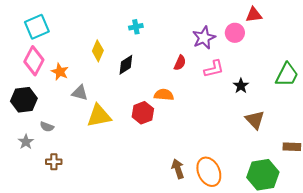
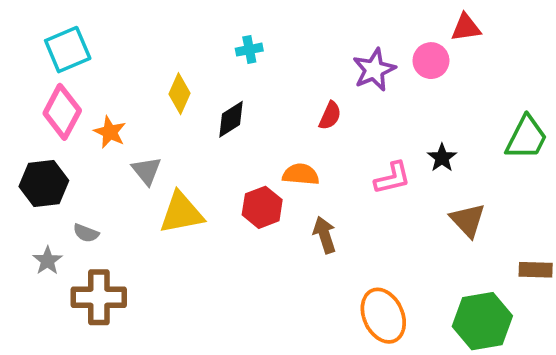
pink L-shape: (214, 69) -> (392, 178), moved
gray triangle: (80, 93) -> (147, 171), turned 36
brown cross: (54, 162) -> (99, 297), size x1.8
brown arrow: (178, 169) -> (325, 235), moved

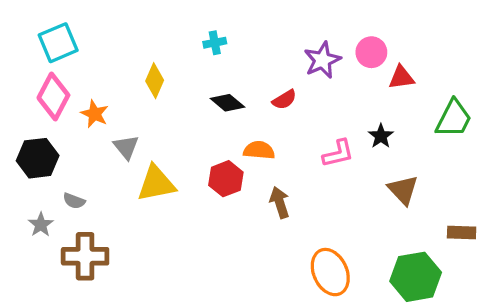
red triangle: (466, 28) -> (401, 78), moved
red semicircle: (330, 116) -> (284, 100), turned 35
black diamond: (231, 119) -> (227, 103), moved, turned 72

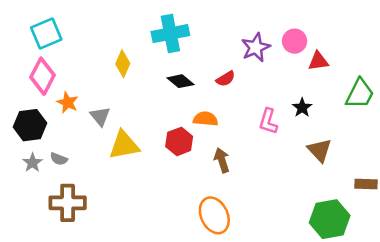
cyan cross: (215, 43) -> (170, 34), size x2.0
orange star: (95, 114) -> (68, 103), moved
pink L-shape: (338, 153) -> (268, 121), turned 120
gray star: (41, 225) -> (32, 163), moved
orange ellipse: (330, 272) -> (214, 215), moved

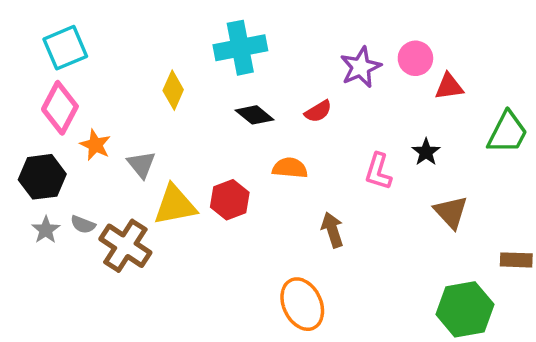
red hexagon: (179, 141) -> (230, 200), moved
brown arrow: (222, 160) -> (332, 230), moved
brown cross: (68, 203) -> (125, 246), moved, turned 33

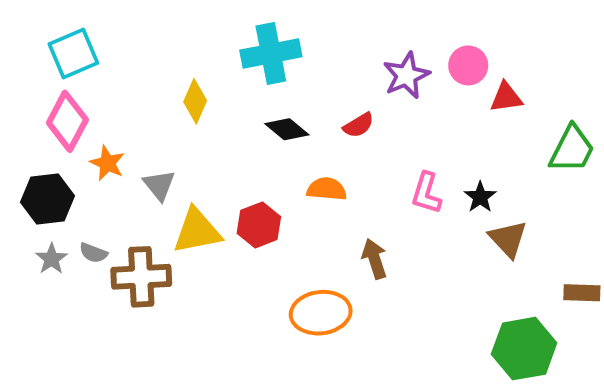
black star: (426, 152) -> (480, 197), moved
brown cross: (125, 246) -> (141, 277), turned -36
orange ellipse: (302, 304) -> (321, 313), moved, turned -72

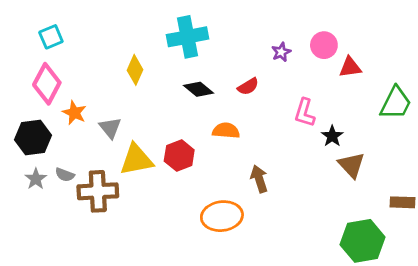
cyan square: (73, 53) -> (51, 37), size x0.7
purple star: (406, 75) -> (281, 52), size x0.6
pink L-shape: (426, 193) -> (305, 113), moved

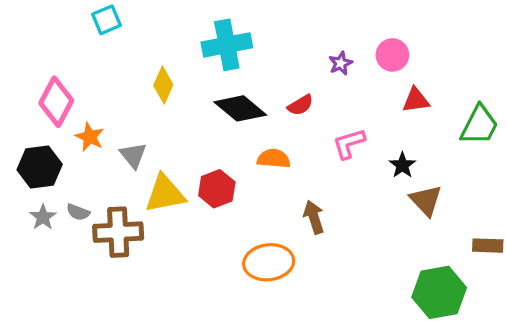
cyan square: (51, 37) -> (106, 20), moved
red triangle: (350, 67) -> (416, 100), moved
black diamond: (198, 89) -> (240, 108), size x1.4
pink L-shape: (305, 113) -> (349, 144), moved, turned 56

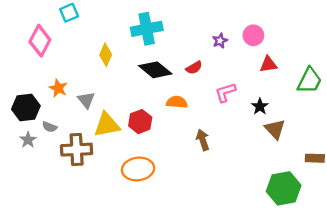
pink diamond: (56, 102) -> (40, 41), moved
gray semicircle: (78, 212) -> (50, 127), moved
orange ellipse: (269, 262) -> (138, 169), moved

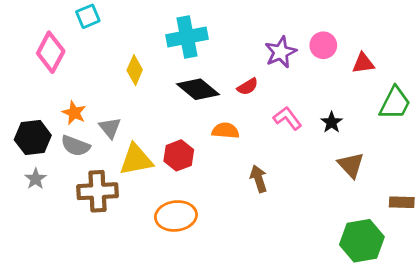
purple star: (220, 41) -> (281, 52), size x1.6
red triangle: (268, 64) -> (363, 63), moved
pink L-shape: (225, 92) -> (287, 118), turned 70
black star: (260, 106) -> (332, 122), moved
gray semicircle: (50, 127) -> (75, 146), moved, size x1.5

